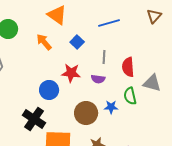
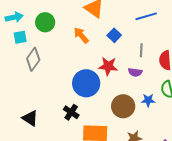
blue circle: (49, 90) -> (86, 83), size x1.4
black cross: (34, 119) -> (71, 112), size x0.7

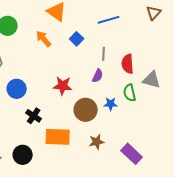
red star: (108, 66) -> (63, 86), moved
purple semicircle: (135, 72) -> (98, 76), turned -72
blue circle: (86, 83) -> (17, 89), moved, size x0.7

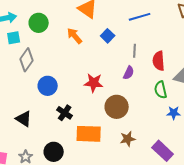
blue star: (111, 104) -> (174, 113), moved

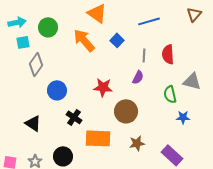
orange arrow: (75, 36) -> (84, 40), size x1.4
red semicircle: (159, 61) -> (168, 54), moved

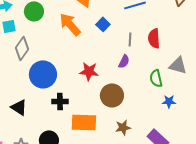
blue circle: (57, 90) -> (43, 74), size x1.4
black cross: (74, 117) -> (60, 101), turned -35

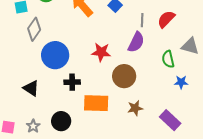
red semicircle: (154, 38) -> (166, 19), turned 48
purple semicircle: (124, 61) -> (136, 42), size x1.5

